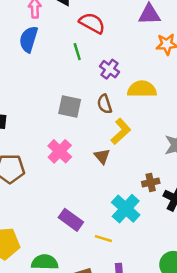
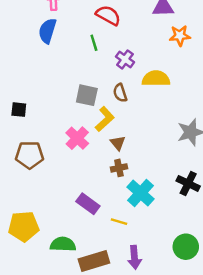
yellow L-shape: (121, 131) -> (105, 119), moved
brown cross: (151, 182) -> (119, 168), moved

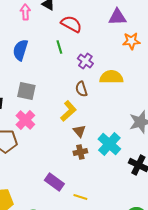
blue semicircle: (47, 31) -> (20, 50), moved
gray square: (87, 95) -> (26, 91), moved
pink cross: (77, 138) -> (25, 120), moved
cyan cross: (140, 193) -> (109, 144), moved

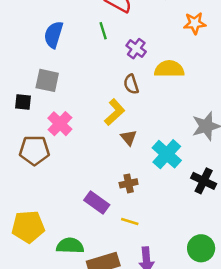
gray square: (26, 91) -> (47, 80), moved
brown cross: (80, 152) -> (129, 183), moved

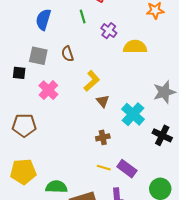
brown semicircle: (131, 84) -> (68, 54), moved
brown pentagon: (34, 150) -> (24, 125), moved
purple rectangle: (97, 202) -> (127, 169), moved

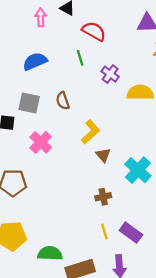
blue semicircle: (43, 19) -> (35, 61), turned 50
yellow line: (104, 168) -> (104, 231), turned 56

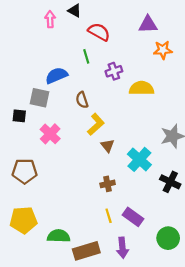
blue semicircle: (35, 61) -> (56, 75), moved
purple cross: (110, 74) -> (114, 71), turned 35
brown semicircle: (63, 101) -> (82, 100), moved

